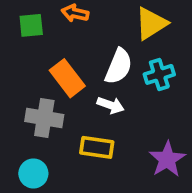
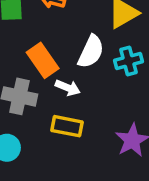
white arrow: (111, 105) -> (68, 88), moved

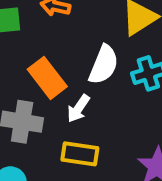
white arrow: (68, 88) -> (78, 109), turned 105

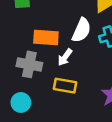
orange rectangle: (47, 78) -> (46, 37), turned -50

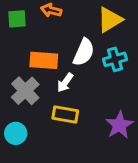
gray cross: (29, 64) -> (25, 91), turned 35

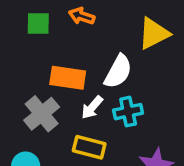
cyan cross: (115, 59) -> (128, 112), moved

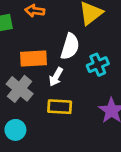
cyan cross: (128, 112) -> (98, 65), moved

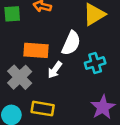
yellow rectangle: (60, 107) -> (43, 109), moved

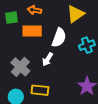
orange rectangle: (36, 50) -> (32, 31), moved
cyan cross: (95, 63) -> (87, 45), moved

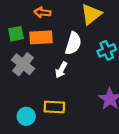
green square: (11, 18) -> (16, 34), moved
gray cross: (20, 67) -> (23, 64), moved

